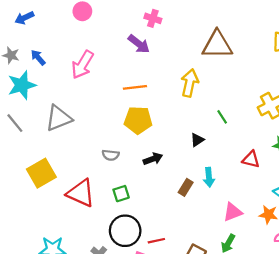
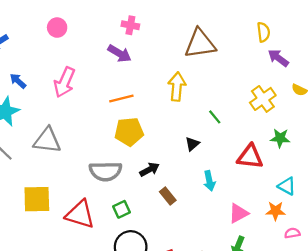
gray triangle: (59, 118) -> (47, 140), turned 36
gray semicircle: (111, 155) -> (106, 171), size x1.8
red triangle: (251, 159) -> (250, 157), size x1.4
yellow square: (41, 173) -> (37, 199), turned 36
brown rectangle: (186, 187) -> (168, 196), moved, turned -63

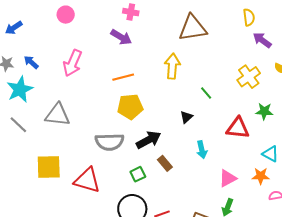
black arrow: (149, 169) -> (148, 140), size x1.4
green square: (121, 209) -> (138, 174), moved

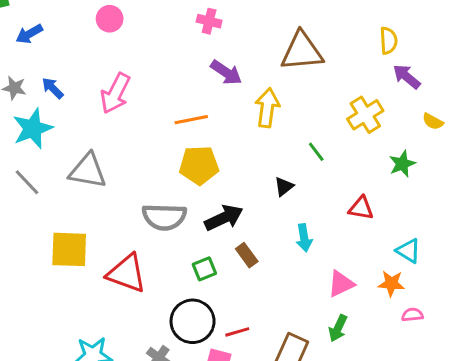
purple arrow: (121, 37) -> (226, 73), moved
yellow cross: (249, 77) -> (365, 115), moved
green star: (264, 111) -> (402, 164), moved, turned -30
red triangle: (238, 128) -> (361, 208), size x0.7

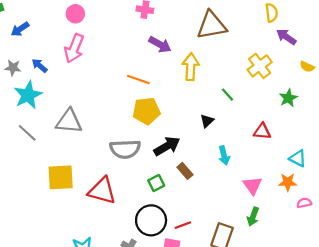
pink arrow: (115, 93) -> (74, 48), moved
orange line: (191, 120) -> (138, 80), turned 35
pink triangle: (341, 284) -> (252, 185), turned -36

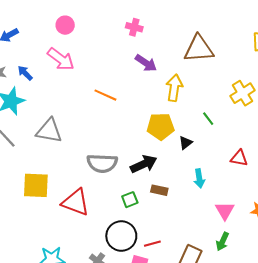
pink arrow: (74, 48) -> (61, 59), turned -80
orange line: (138, 80) -> (105, 95), moved
yellow pentagon: (146, 111) -> (161, 126), moved
brown rectangle: (185, 171) -> (159, 190), turned -42

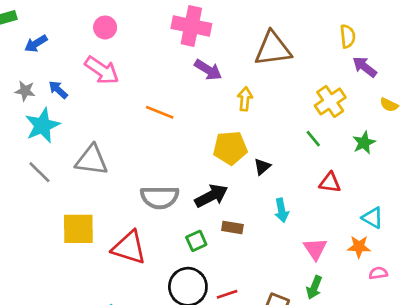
pink cross: (134, 27) -> (191, 26), size x1.8
yellow arrow: (174, 88) -> (245, 99), size x0.7
green line: (208, 119) -> (313, 139), moved

